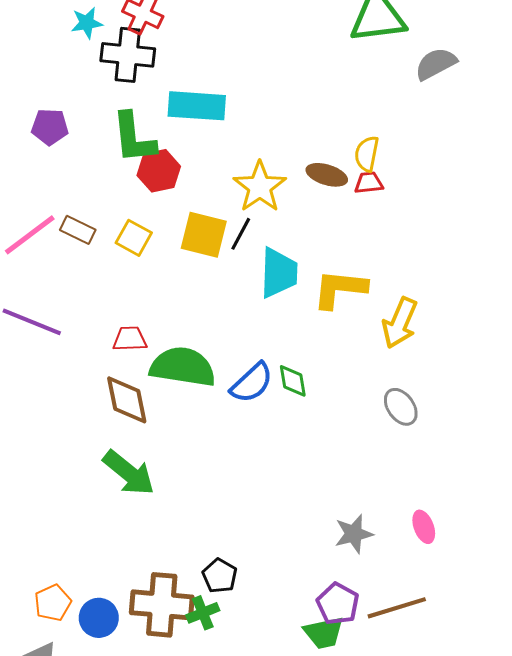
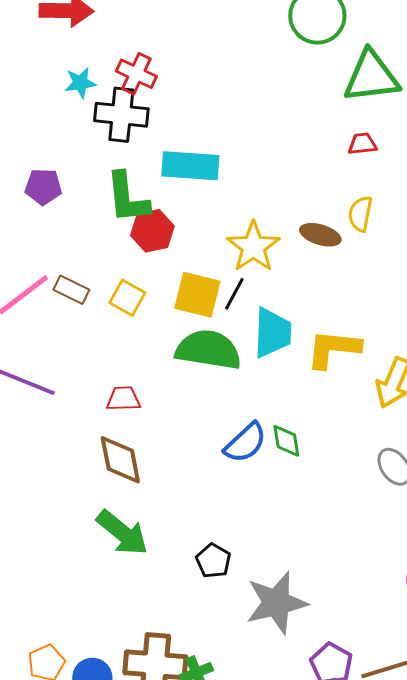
red trapezoid: (369, 183) -> (362, 144), moved
green semicircle: (183, 367) -> (208, 350), moved
gray star: (354, 534) -> (276, 603), moved, size x1.6
black pentagon: (220, 576) -> (213, 561), moved

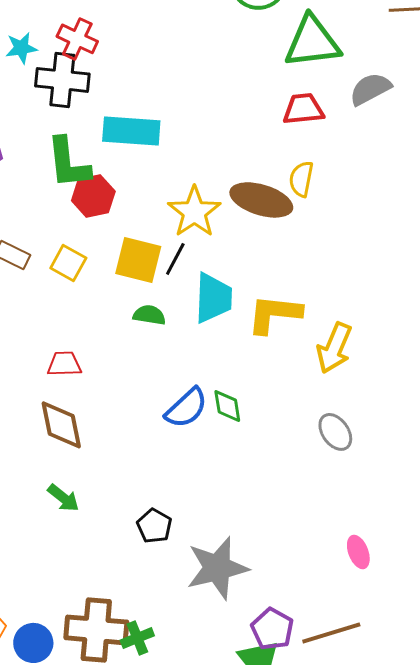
red trapezoid: (362, 144) -> (303, 109), size x1.4
brown ellipse: (320, 235) -> (261, 200), size x1.5
green semicircle: (208, 350) -> (149, 315), size x0.5
green arrow: (122, 533) -> (63, 498), size x0.6

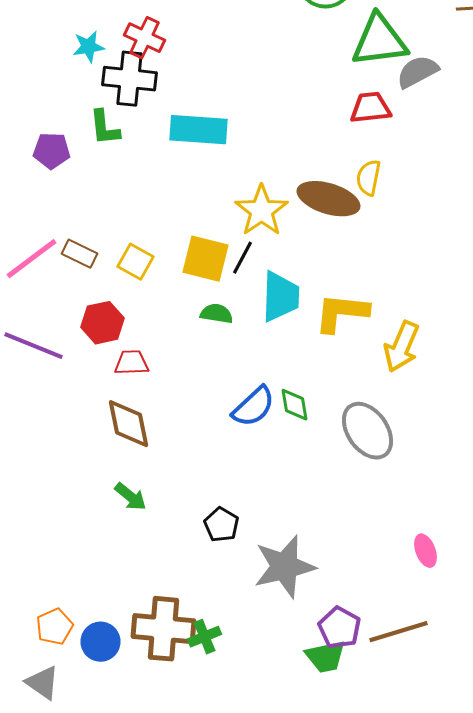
gray semicircle: (370, 89) -> (418, 72), moved
green L-shape: (68, 163) -> (104, 128), moved, size x0.7
red hexagon: (93, 196) -> (102, 323), moved
gray ellipse: (335, 432) -> (368, 431), moved, size x1.5

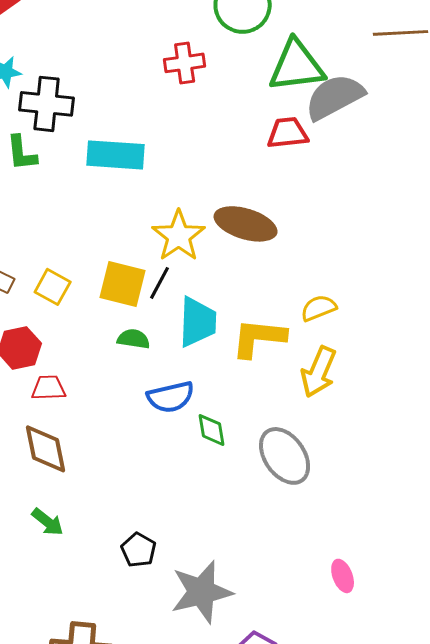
red cross: (144, 38) -> (185, 63), moved, turned -33
gray semicircle: (418, 72) -> (335, 97), size x1.4
yellow semicircle: (368, 178) -> (319, 308), moved, turned 57
blue semicircle: (254, 407) -> (171, 397), moved, turned 30

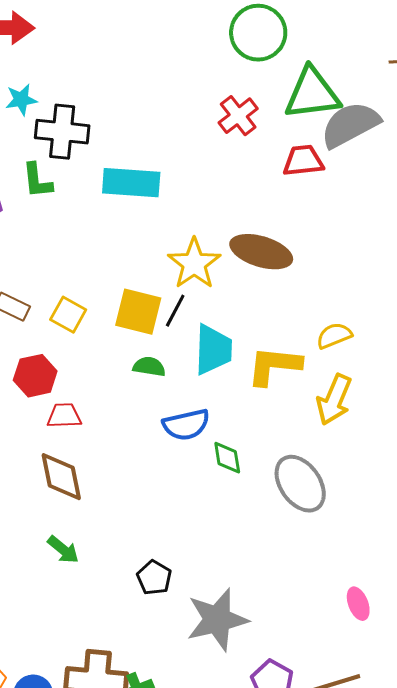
red cross: (185, 63) -> (238, 116), moved, turned -30

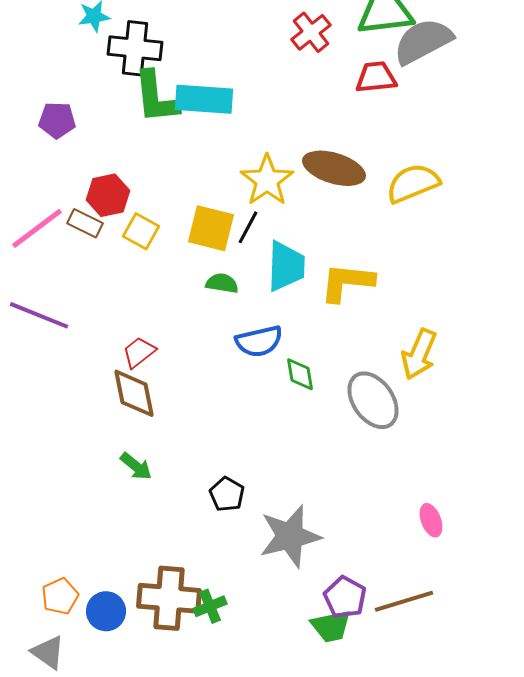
green L-shape: (37, 181) -> (156, 97), moved, size x1.5
yellow semicircle: (334, 336) -> (413, 183), moved, size x1.5
red hexagon: (35, 376) -> (108, 195), moved
yellow arrow: (334, 400) -> (419, 354), moved
red trapezoid: (64, 416) -> (139, 352), moved, turned -36

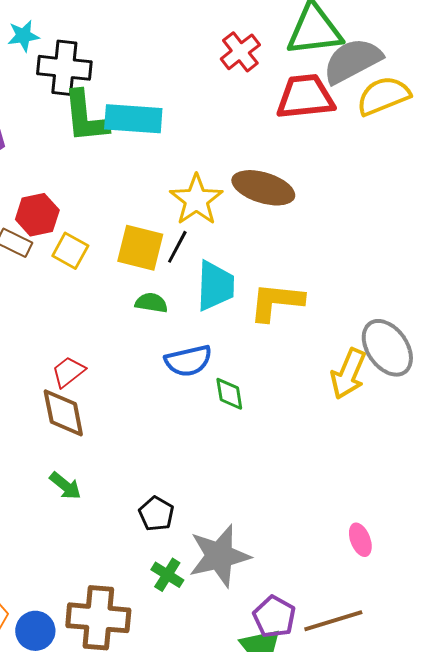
red trapezoid: (376, 77) -> (305, 97), size x1.4
yellow semicircle: (413, 183) -> (383, 96), moved
gray ellipse: (373, 400) -> (387, 348), moved
green cross: (210, 606) -> (167, 575), moved, turned -36

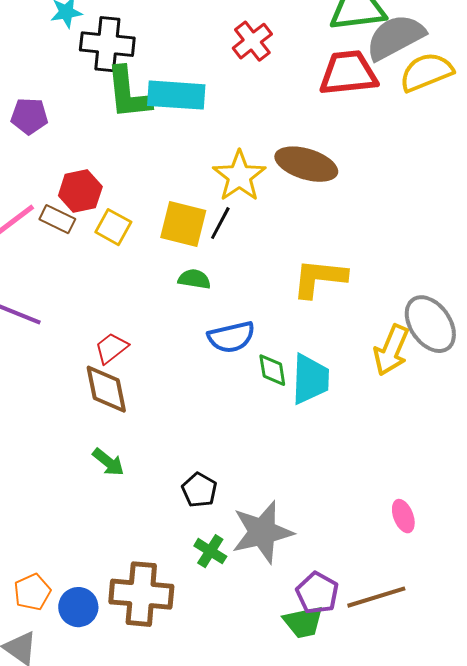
red cross: (240, 52) -> (252, 41), moved
cyan trapezoid: (215, 286) -> (310, 379), moved

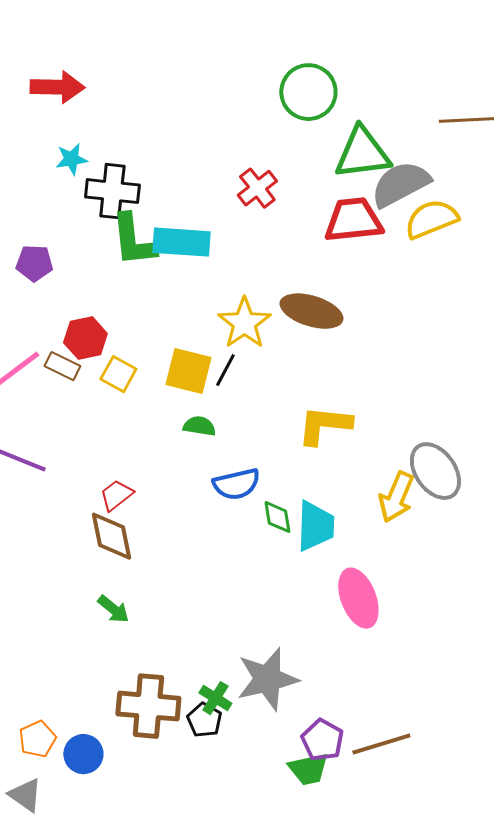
black pentagon: (199, 490) -> (204, 720), moved
pink ellipse: (403, 516) -> (358, 598), moved, size x1.8
brown cross: (141, 594) -> (148, 706), moved

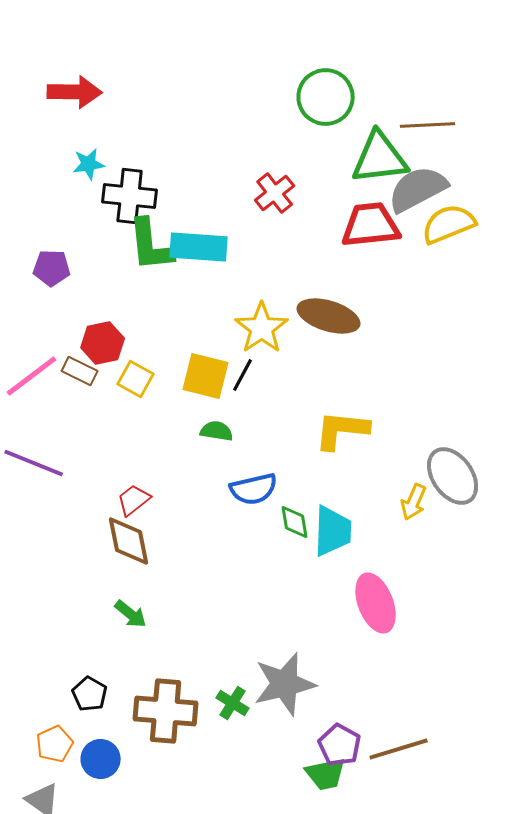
brown line: (466, 120) -> (428, 125), moved
yellow arrow: (396, 497) -> (414, 502), size x0.7
black pentagon: (204, 720) -> (90, 694), moved

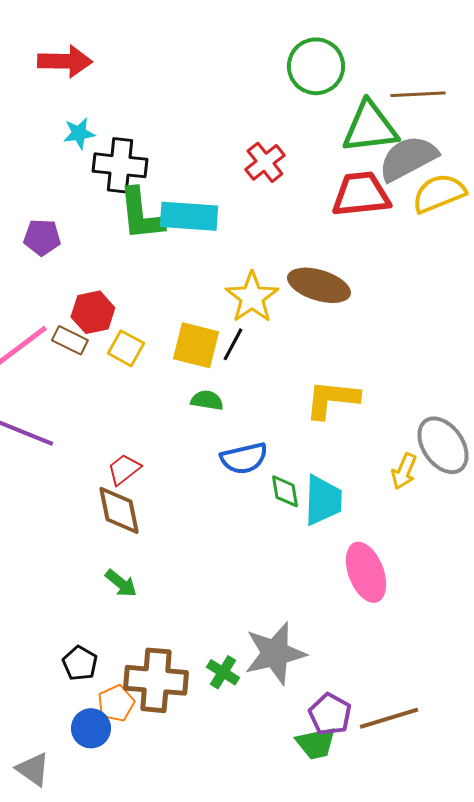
orange pentagon: (55, 744) -> (116, 703), moved

